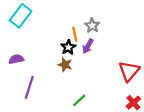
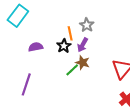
purple semicircle: (16, 59) -> (36, 47), moved
brown star: (65, 65) -> (83, 63), moved
green line: (79, 100) -> (72, 70), moved

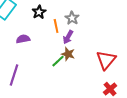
black star: (64, 46) -> (39, 12), moved

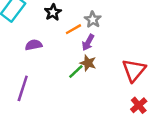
orange line: (56, 26) -> (73, 29), turned 72

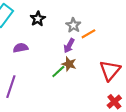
orange line: (73, 29) -> (88, 34), moved

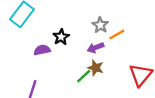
black star: (38, 19) -> (61, 37), moved
purple arrow: (69, 46) -> (96, 48), turned 40

